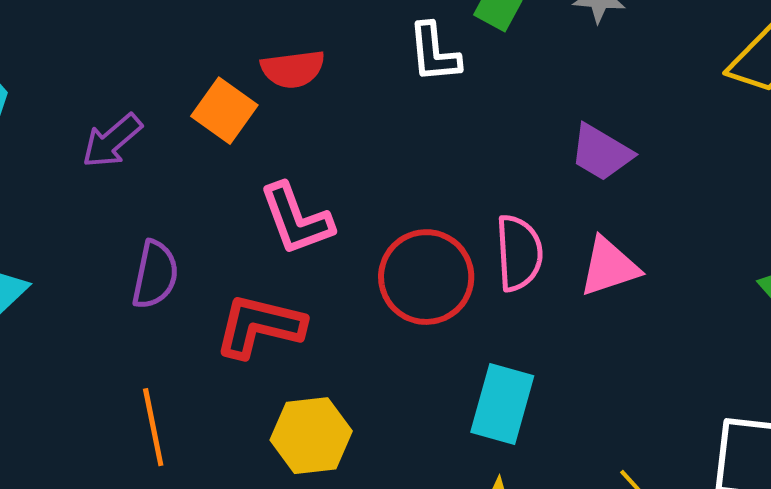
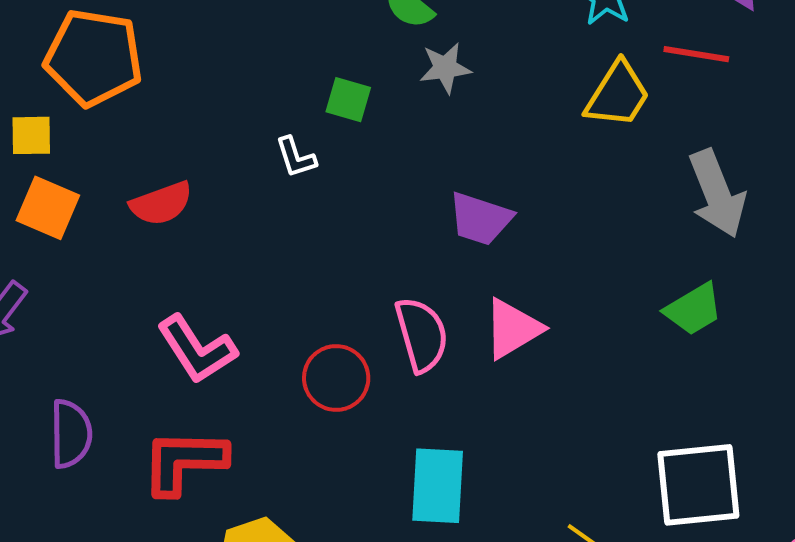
white L-shape: (434, 53) -> (296, 157), size x0.7
orange square: (224, 111) -> (48, 208), moved
red circle: (426, 277) -> (336, 378), size x0.7

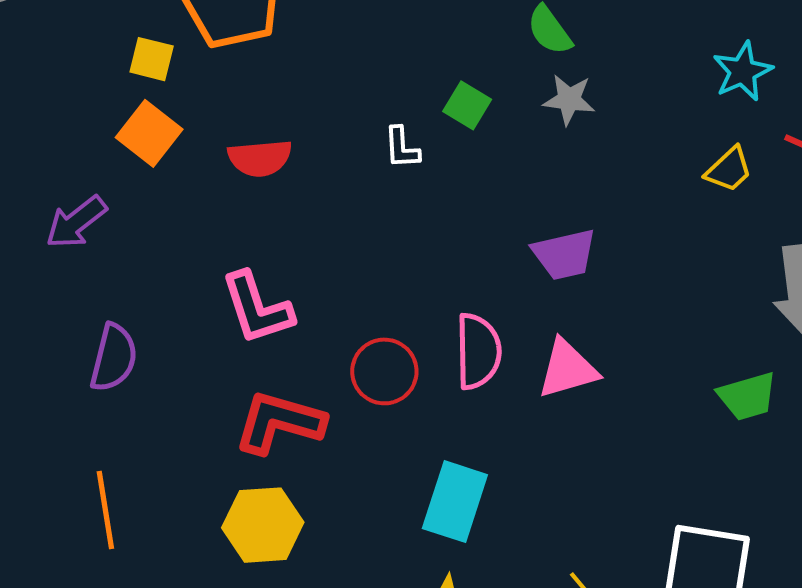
yellow trapezoid: (618, 95) -> (729, 169), size x0.7
purple trapezoid: (480, 219) -> (564, 254), turned -46
red L-shape: (184, 462) -> (279, 422), moved

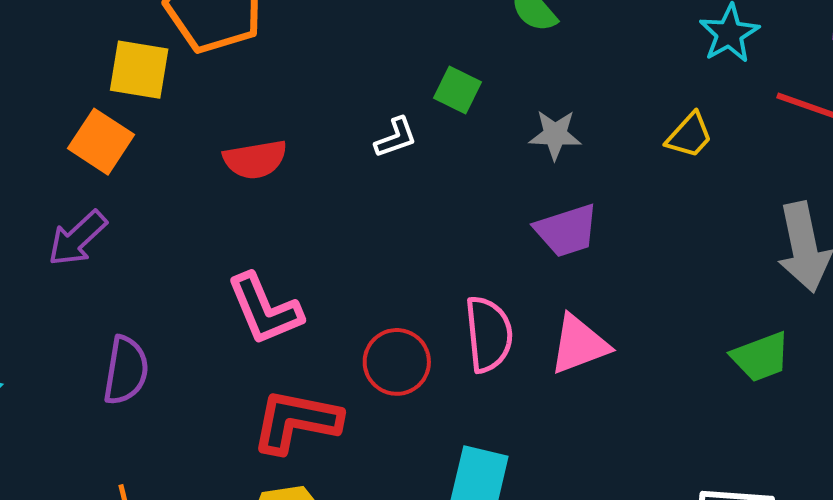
yellow square: (152, 59) -> (139, 70), size x1.4
gray star: (569, 100) -> (555, 135), moved
orange square: (149, 133) -> (101, 142), moved
white L-shape: (402, 148) -> (396, 137), turned -102
yellow trapezoid: (729, 169) -> (689, 135), moved

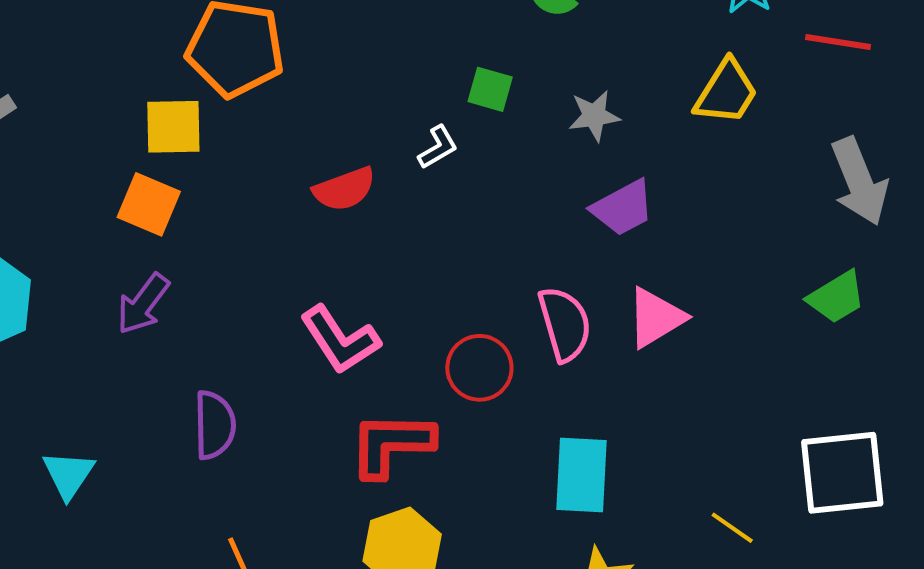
yellow trapezoid: (689, 135) -> (726, 92), size x1.4
red semicircle: (255, 159) -> (344, 189), moved

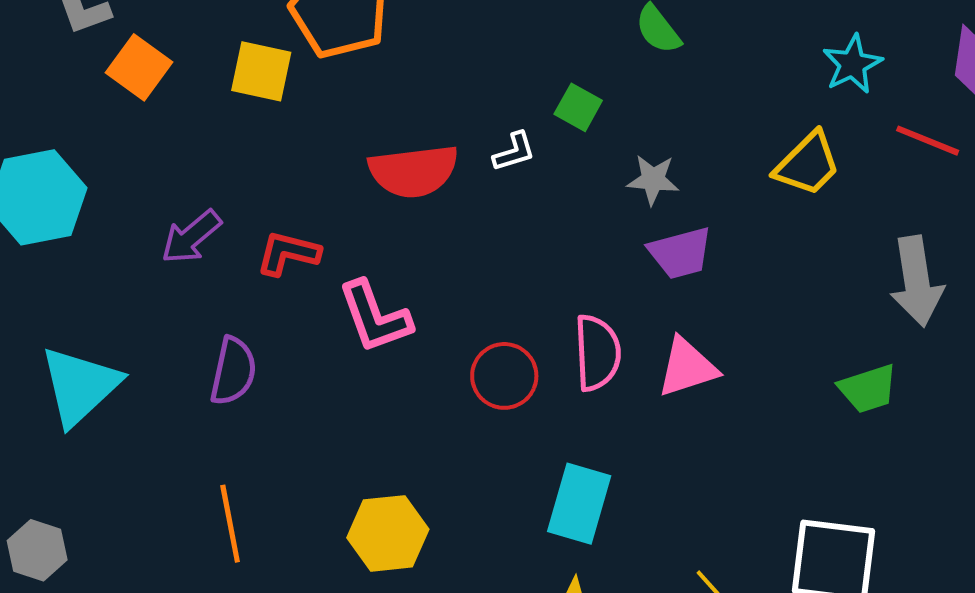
gray star: (594, 116) -> (653, 180), moved
red semicircle: (344, 189) -> (414, 171), size x1.4
orange square: (149, 204) -> (139, 67), moved
red L-shape: (391, 444) -> (288, 253), moved, size x0.7
cyan triangle: (69, 474) -> (80, 386), size x1.6

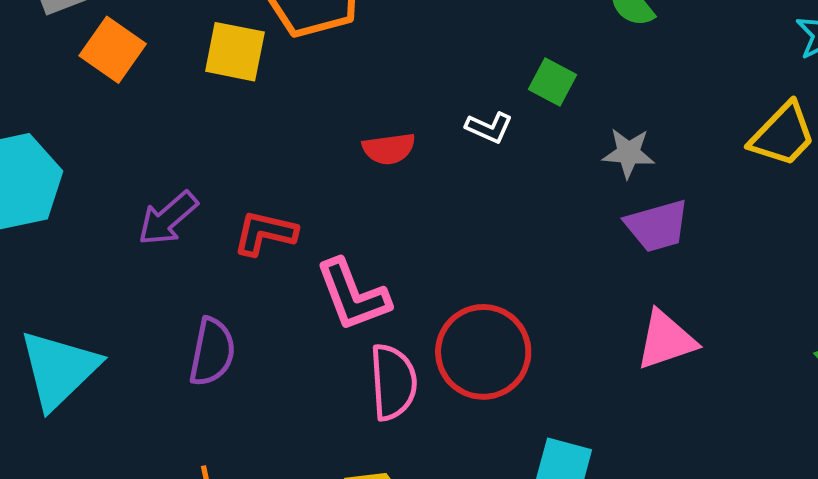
white L-shape: (514, 152) -> (489, 128), turned 42
red semicircle: (414, 171) -> (389, 149), size x0.6
pink semicircle: (597, 353) -> (393, 382), moved
red circle: (504, 376) -> (483, 352), size x1.4

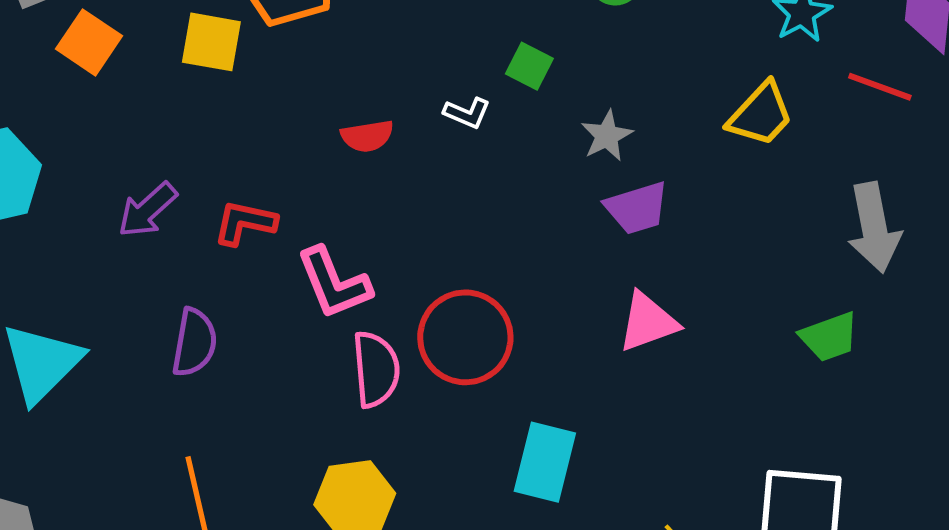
gray star: (628, 153) -> (607, 136), turned -30

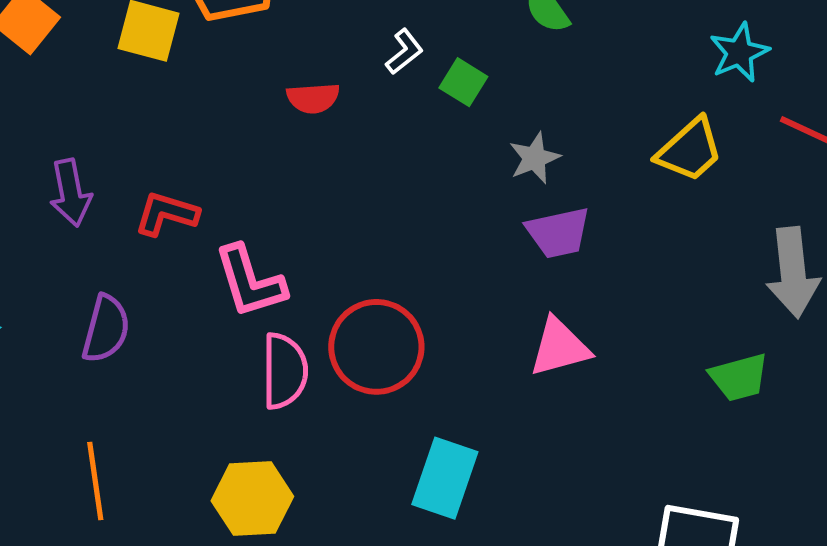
white L-shape: (467, 113) -> (404, 52), moved, turned -66
red semicircle: (367, 136) -> (313, 98), moved
purple arrow: (147, 210) -> (71, 193), turned -64

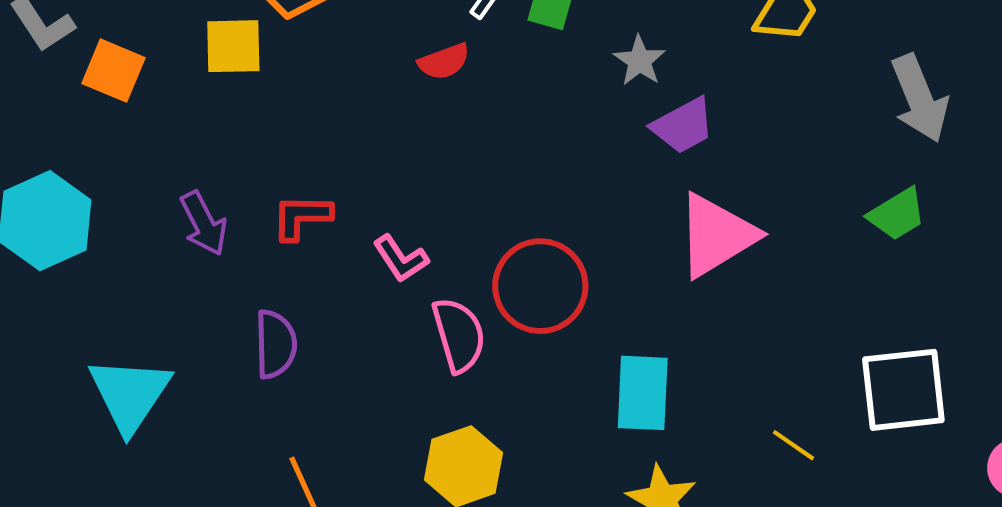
red semicircle: (313, 98) -> (444, 62), moved
pink L-shape: (250, 282) -> (401, 259), size x0.7
pink triangle: (560, 347) -> (716, 235), size x1.4

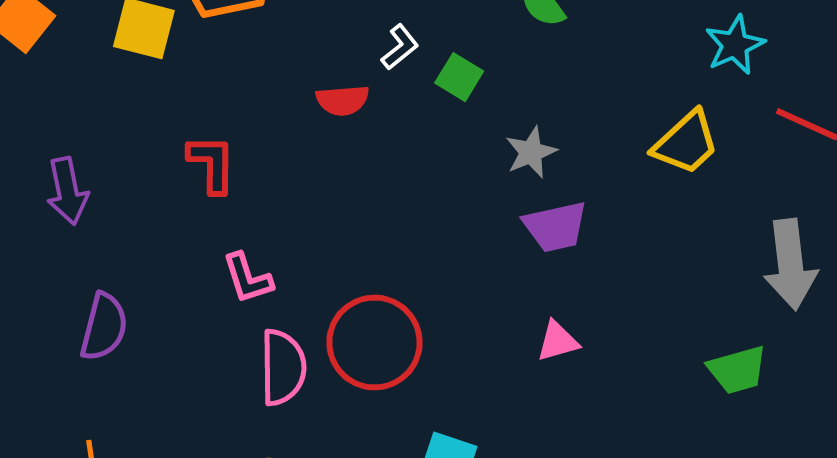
red L-shape: (302, 217) -> (212, 164), moved, turned 74
pink triangle: (716, 235) -> (558, 341), size x0.5

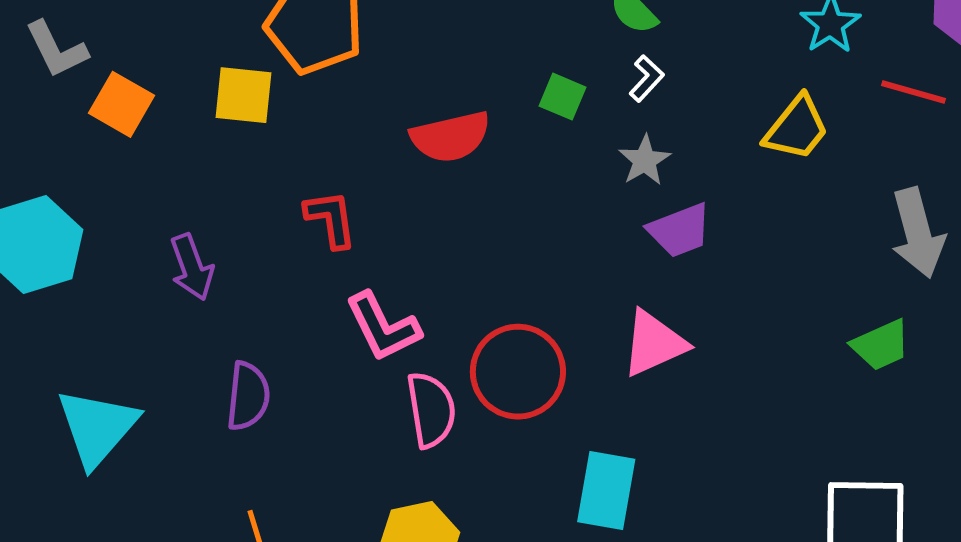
white L-shape: (400, 47) -> (646, 78), moved
red semicircle: (343, 100) -> (451, 137), size x1.5
pink L-shape: (248, 278) -> (383, 327), size x1.4
pink triangle: (558, 341) -> (654, 343), moved, size x1.6

